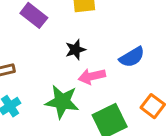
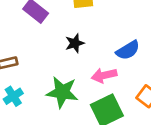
pink arrow: (92, 76) -> (104, 75), moved

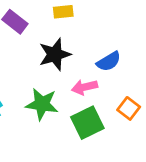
black star: (75, 43) -> (55, 54), size x1.6

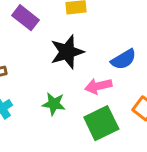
green star: (42, 104) -> (54, 104), size x0.7

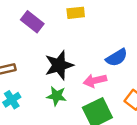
black star: (67, 52) -> (59, 65), moved

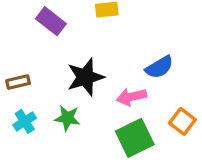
green star: (57, 96) -> (67, 118), moved

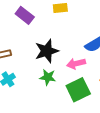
green star: (67, 118) -> (48, 77), moved

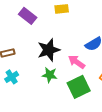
pink arrow: (76, 64) -> (77, 62), turned 48

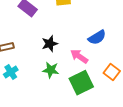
black star: (49, 50) -> (50, 44), size x0.7

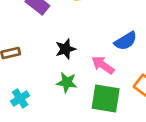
cyan cross: (11, 72) -> (20, 98), moved
green square: (81, 83) -> (106, 98), turned 35

